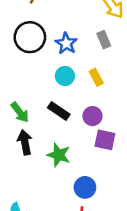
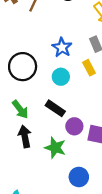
black circle: (30, 37) -> (23, 67), moved
yellow rectangle: (96, 77) -> (89, 68), moved
purple circle: (92, 116) -> (74, 126), moved

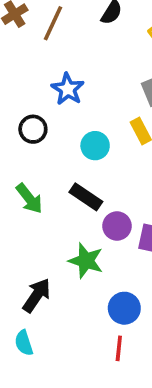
blue star: (62, 47) -> (68, 89), moved
black circle: (23, 67) -> (33, 129), size x0.6
black arrow: (25, 136) -> (37, 295), moved, turned 45

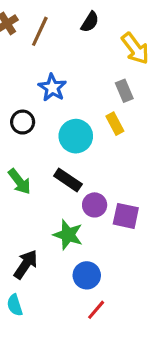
cyan circle: (95, 146) -> (76, 136), size x1.4
blue circle: (124, 308) -> (87, 275), moved
red line: (119, 348) -> (96, 310), turned 35

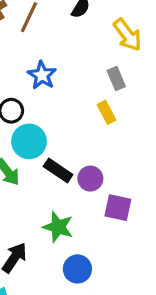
cyan circle: (76, 136) -> (29, 141), moved
purple circle: (95, 205) -> (90, 179), moved

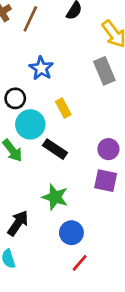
gray rectangle: (116, 78) -> (104, 71), size x1.4
yellow rectangle: (106, 112) -> (63, 108), moved
purple circle: (90, 179) -> (108, 149), moved

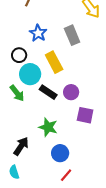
gray rectangle: (104, 71) -> (72, 35), moved
yellow rectangle: (63, 108) -> (54, 62), size x1.5
purple circle: (108, 149) -> (71, 92), moved

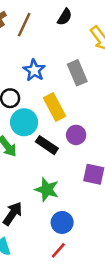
purple circle: (71, 92) -> (76, 135), moved
red line: (66, 175) -> (58, 250), moved

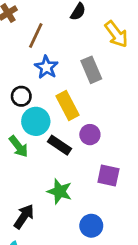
brown line: (24, 25) -> (36, 35), moved
blue circle: (62, 222) -> (91, 226), moved

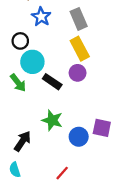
yellow rectangle: (67, 105) -> (80, 49), moved
purple square: (108, 176) -> (102, 128), moved
blue circle: (91, 226) -> (79, 137), moved

